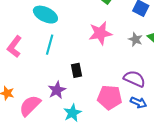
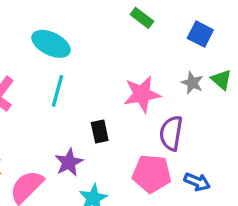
pink star: (100, 33) -> (142, 94), moved
purple semicircle: (134, 79) -> (171, 133), moved, turned -105

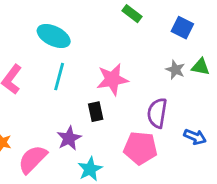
green triangle: (221, 80) -> (201, 67), turned -30
pink star: (142, 94) -> (112, 79), moved
blue arrow: (197, 182) -> (195, 137), moved

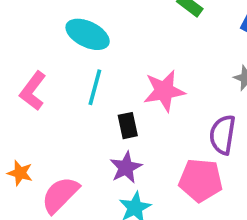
black rectangle: (96, 112) -> (128, 126), moved
purple star: (69, 138) -> (126, 167), moved

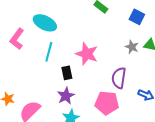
pink L-shape: (33, 91) -> (17, 39), moved
pink star: (164, 91) -> (87, 54), turned 30

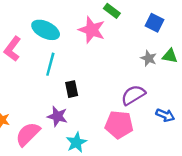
pink star: (87, 54) -> (92, 30), moved
purple semicircle: (119, 78) -> (133, 95), turned 50
purple star: (66, 96) -> (57, 116), moved, turned -30

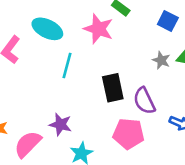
cyan line: (50, 64) -> (67, 66), moved
black rectangle: (72, 89) -> (113, 88), moved, size x1.5
purple semicircle: (133, 95) -> (144, 101), turned -85

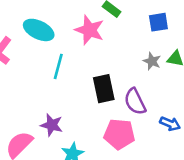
blue square: (168, 21) -> (158, 22), turned -36

